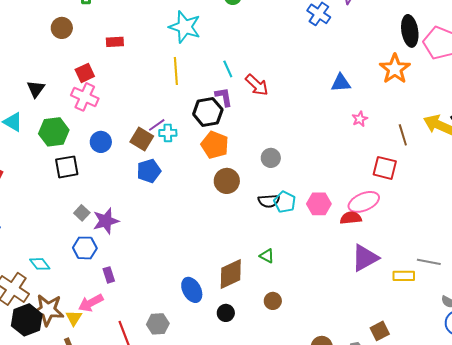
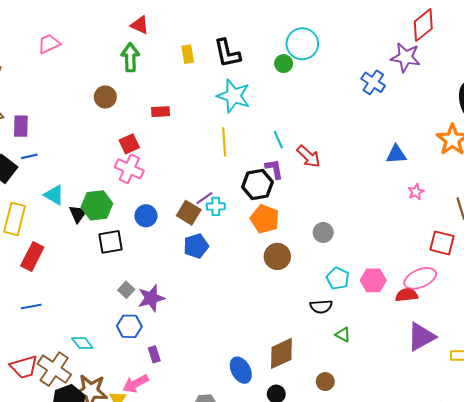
black triangle: (36, 89) -> (78, 214), moved
black semicircle: (269, 201) -> (321, 306), moved
green triangle: (267, 256) -> (343, 335), moved

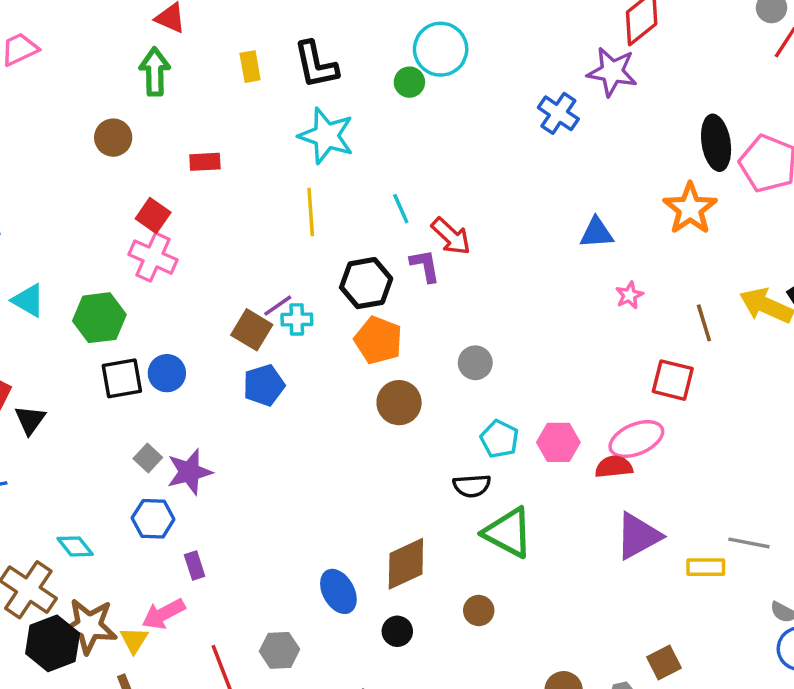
red square: (129, 144) -> (153, 216), turned -30
purple L-shape: (274, 169) -> (425, 266), moved
black triangle: (78, 214) -> (30, 420), moved
blue circle: (146, 216) -> (167, 373), moved
green triangle: (343, 335) -> (508, 533), size x2.0

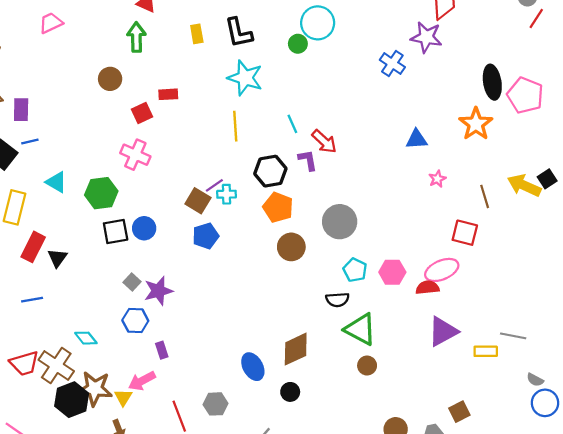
red square: (153, 216) -> (142, 113), moved, turned 30
gray circle: (475, 363) -> (340, 222), size x1.6
brown circle: (479, 610) -> (367, 366), moved

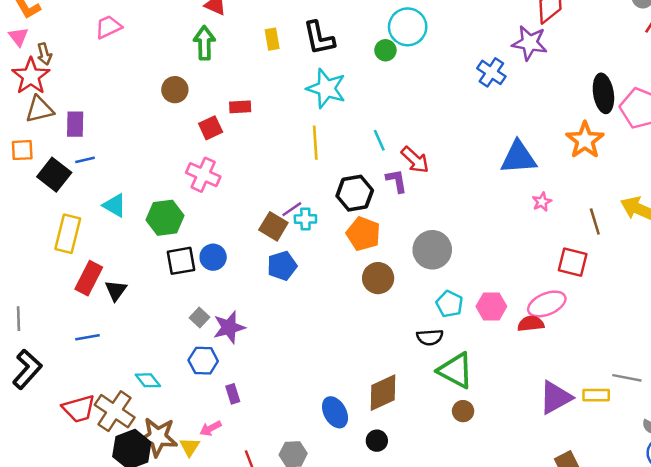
blue triangle: (416, 139) -> (518, 157), size x1.5
purple triangle: (443, 331) -> (555, 398), moved
pink arrow: (142, 381) -> (211, 428), size x0.7

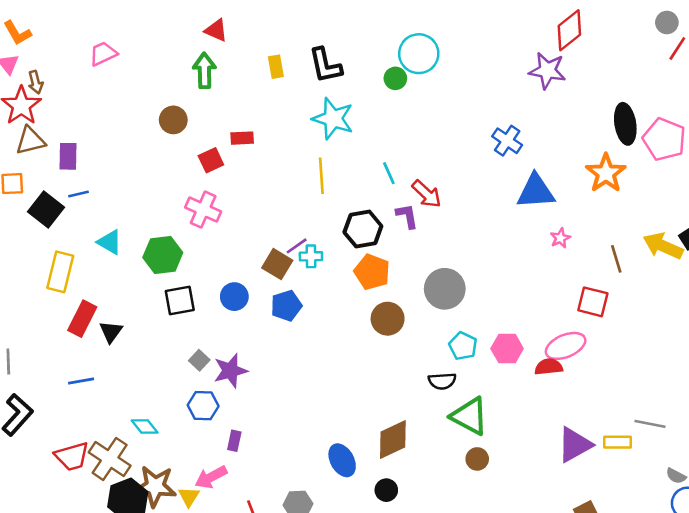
blue cross: (491, 72) -> (507, 141), moved
blue circle: (213, 257) -> (234, 297), moved
purple rectangle: (233, 394) -> (234, 441), turned 30
pink arrow: (211, 428) -> (211, 477), size x1.4

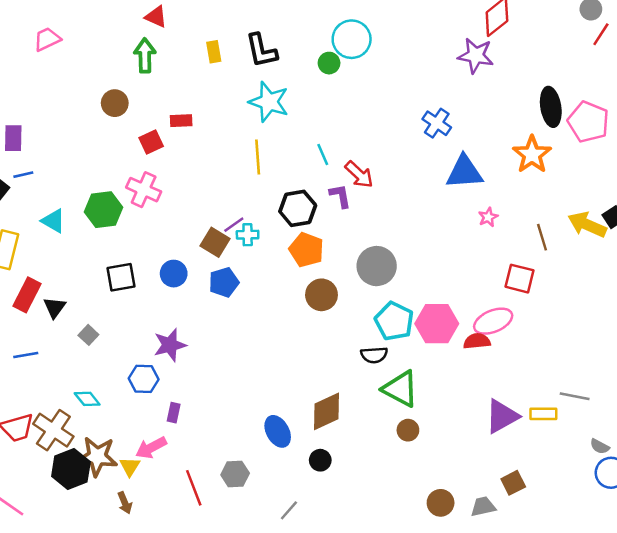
green hexagon: (163, 255) -> (103, 210), moved
cyan pentagon: (463, 346) -> (394, 321), size x1.4
pink hexagon: (507, 349) -> (437, 324), size x1.4
gray square: (199, 360) -> (88, 335), moved

